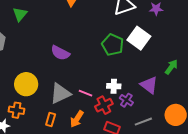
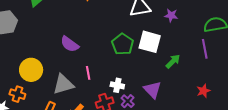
white square: (139, 38) -> (150, 42), turned -30
green arrow: (171, 67) -> (173, 61), moved
pink line: (86, 93) -> (88, 73), moved, turned 48

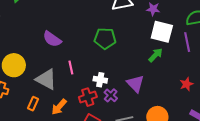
white square: (150, 42) -> (162, 32), moved
green pentagon: (123, 44) -> (105, 39), turned -30
gray triangle: (63, 84) -> (46, 79), turned 45

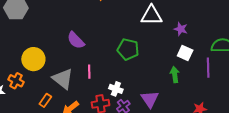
white square: (162, 32) -> (185, 53), size x0.7
green arrow: (156, 55) -> (175, 75), turned -63

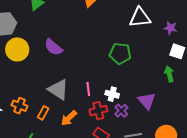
purple semicircle: (76, 40) -> (53, 47), moved
yellow circle: (33, 59) -> (17, 49), moved
pink line: (89, 72) -> (88, 89), moved
orange cross: (16, 81) -> (19, 106), moved

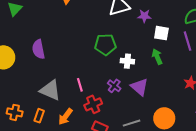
purple star: (170, 28) -> (144, 16), moved
purple semicircle: (53, 47) -> (38, 49), turned 48
white cross: (112, 94) -> (127, 61), moved
purple cross: (121, 111) -> (114, 86), moved

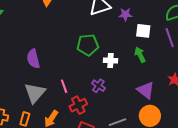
purple semicircle: (38, 49) -> (33, 59), moved
purple triangle: (139, 87) -> (146, 90), moved
gray triangle: (50, 90) -> (35, 93), turned 50

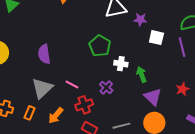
green pentagon: (88, 45) -> (100, 46), turned 30
green arrow: (140, 55) -> (141, 74), moved
pink line: (64, 86) -> (72, 84), turned -48

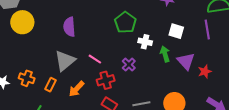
white square: (156, 38) -> (176, 31), moved
purple triangle: (153, 97) -> (186, 61), moved

